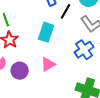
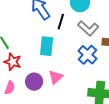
purple circle: (20, 71) -> (34, 82), moved

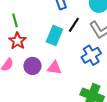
black line: (61, 22) -> (74, 25), moved
pink triangle: (56, 77) -> (54, 68), turned 35

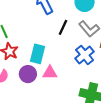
cyan rectangle: (54, 35) -> (38, 54), moved

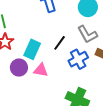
black line: (63, 27) -> (60, 43), moved

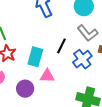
purple circle: (19, 68) -> (25, 89), moved

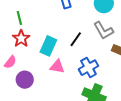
blue cross: (82, 59) -> (88, 68), moved
purple circle: (25, 89) -> (25, 80), moved

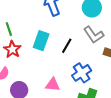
cyan rectangle: (48, 46) -> (41, 41), moved
pink triangle: (57, 67) -> (53, 85), moved

